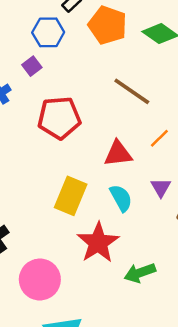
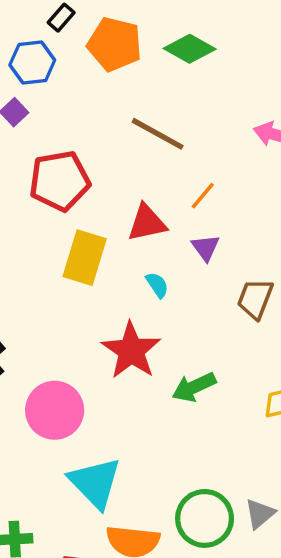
purple triangle: (161, 188) -> (206, 248), moved
yellow rectangle: (71, 196) -> (85, 258), moved
cyan semicircle: (121, 198) -> (157, 285), size x0.7

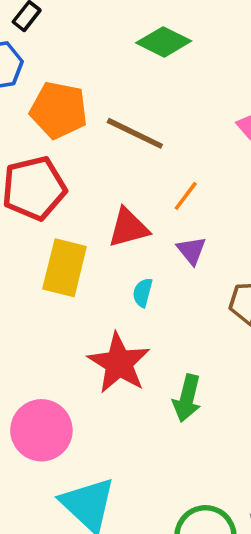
orange pentagon: (115, 44) -> (59, 110), moved
cyan semicircle: (157, 285) -> (143, 293), turned -128
green arrow: (194, 387) -> (187, 398), turned -48

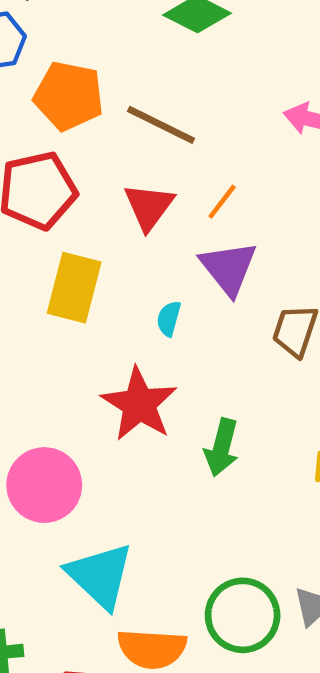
red triangle: (128, 228) -> (149, 207), moved, turned -39
purple triangle: (191, 251) -> (229, 268), size x1.6

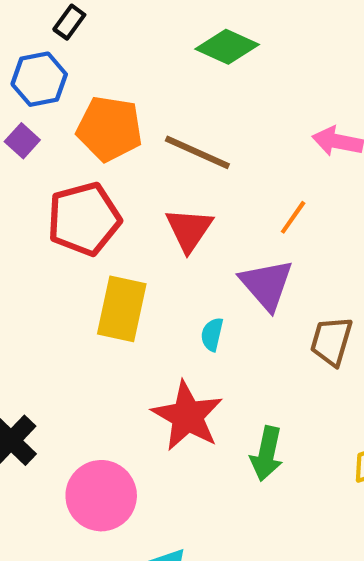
orange line: (222, 202) -> (293, 217), moved

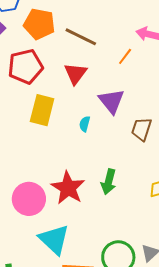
orange line: (293, 217) -> (125, 56), moved
red star: (187, 416) -> (68, 188), moved

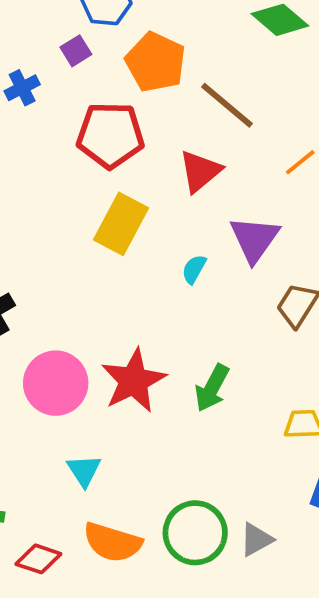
cyan triangle: (54, 240) -> (84, 470), size x0.6

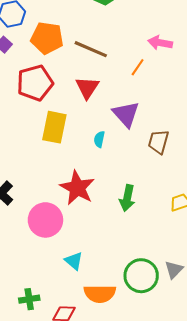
red star: (134, 381) -> (77, 188), moved

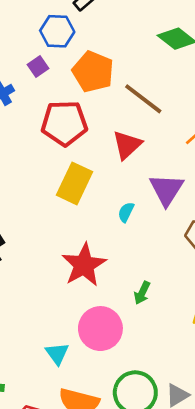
green arrow: (127, 198) -> (142, 293), size x0.7
pink circle: (45, 220) -> (100, 329), moved

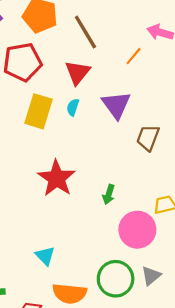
brown line: (143, 99) -> (85, 32), turned 30
cyan semicircle: (126, 212) -> (73, 107), moved
pink circle: (100, 329) -> (137, 230), moved

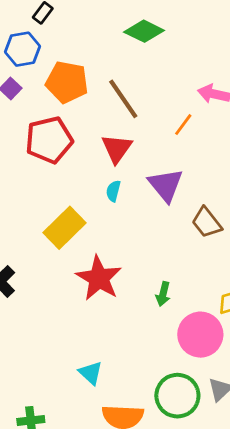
yellow rectangle: (39, 111) -> (65, 228), moved, turned 32
brown trapezoid: (148, 138) -> (207, 222), turned -56

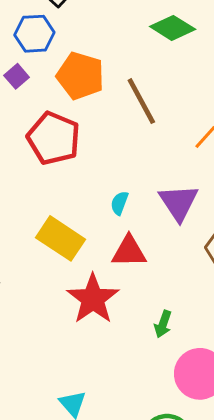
red pentagon: (49, 140) -> (54, 138), turned 30
red triangle: (117, 148) -> (129, 251), moved, turned 48
yellow rectangle: (65, 228) -> (61, 238), turned 72

